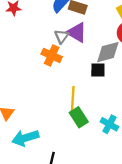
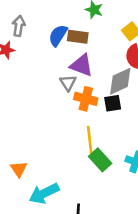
gray triangle: (62, 36) -> (68, 83), moved
orange cross: (52, 55) -> (86, 99), moved

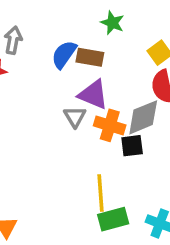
orange cross: (86, 99) -> (110, 125), moved
green rectangle: (100, 160) -> (113, 219), turned -65

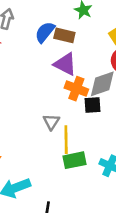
gray triangle: (75, 117) -> (51, 122), moved

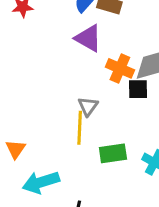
purple triangle: (65, 64) -> (88, 38), moved
yellow line: (66, 140) -> (80, 128), moved

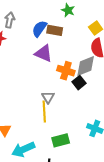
black square: (138, 89) -> (79, 83), turned -32
green rectangle: (113, 153) -> (61, 140), moved

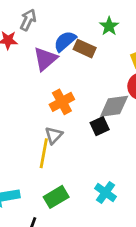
purple triangle: (43, 53) -> (45, 59), moved, turned 42
orange cross: (66, 71) -> (62, 102), moved, turned 30
green rectangle: (61, 140) -> (56, 197), turned -30

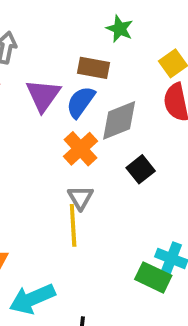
blue semicircle: (65, 41) -> (81, 102), moved
gray diamond: (114, 106) -> (119, 120), moved
green rectangle: (56, 197) -> (153, 277), moved, turned 70

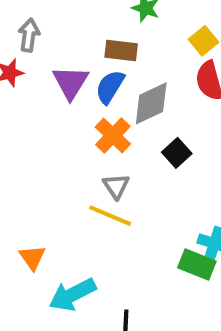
yellow line: (73, 225) -> (110, 216), turned -60

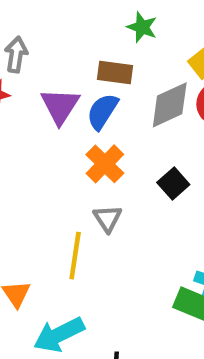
gray diamond: (151, 103) -> (170, 105), moved
yellow line: (110, 216) -> (75, 256), moved, turned 75

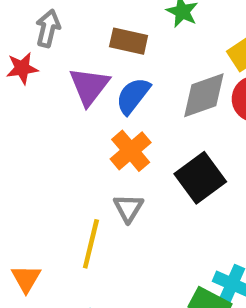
brown rectangle: (115, 72) -> (129, 41), moved
black square: (173, 184) -> (200, 178), size x1.5

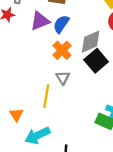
purple triangle: (89, 86) -> (40, 21), turned 35
gray diamond: (204, 95) -> (91, 42), moved

